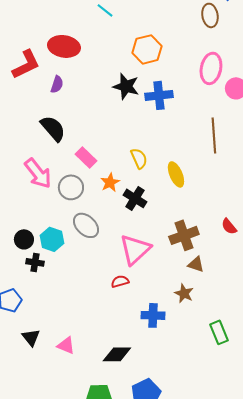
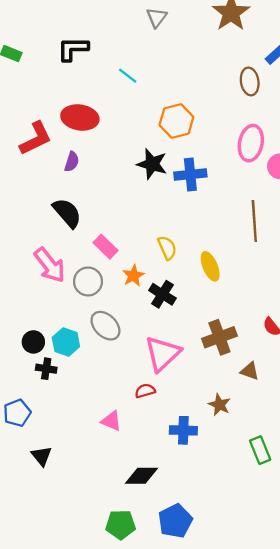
brown triangle: (196, 264) -> (250, 371), moved
pink triangle: (66, 345) -> (111, 421), moved

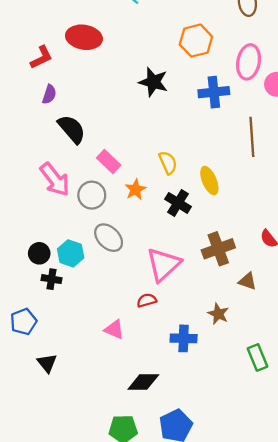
orange hexagon: (176, 121) -> (196, 41), moved
red L-shape: (36, 138) -> (41, 57), size x0.7
purple semicircle: (72, 162) -> (49, 94), moved
blue cross: (190, 174) -> (214, 92), moved
black cross: (162, 294) -> (178, 203), moved

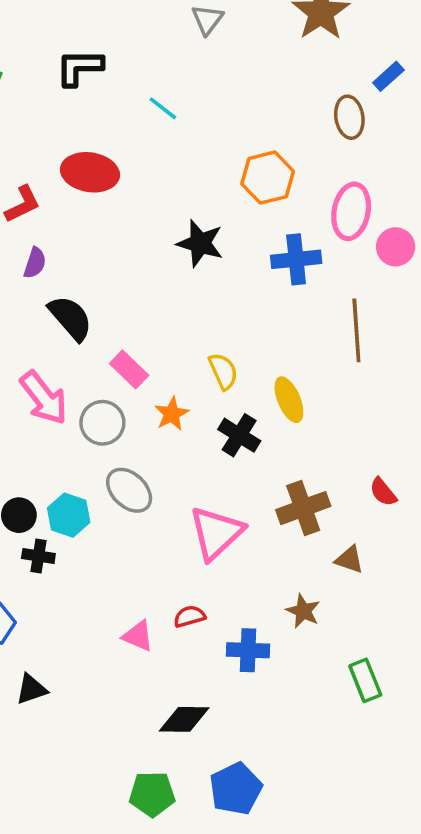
red semicircle: (147, 300) -> (189, 616), moved
black triangle: (47, 363) -> (31, 689), turned 50

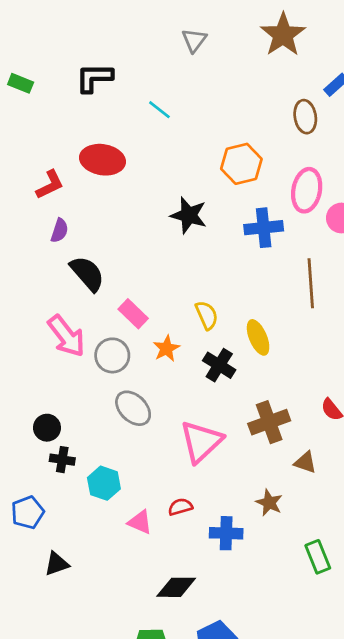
cyan hexagon: (69, 515) -> (104, 483), moved

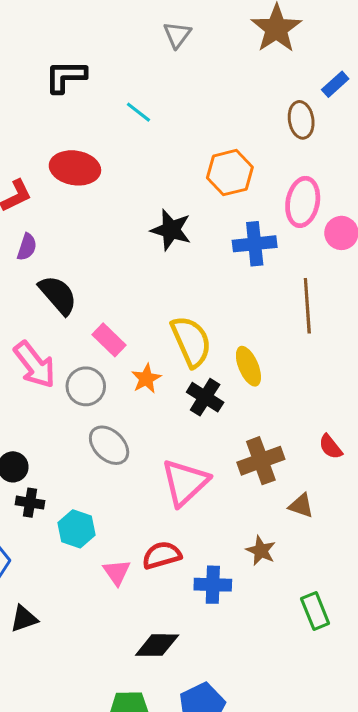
yellow semicircle: (207, 315) -> (191, 341), size x1.6
red semicircle: (180, 507) -> (162, 555), size x1.4
pink triangle: (140, 522) -> (117, 572), turned 32

